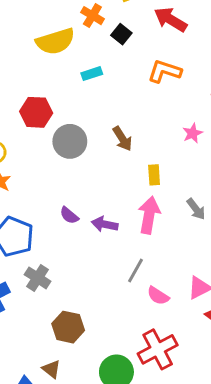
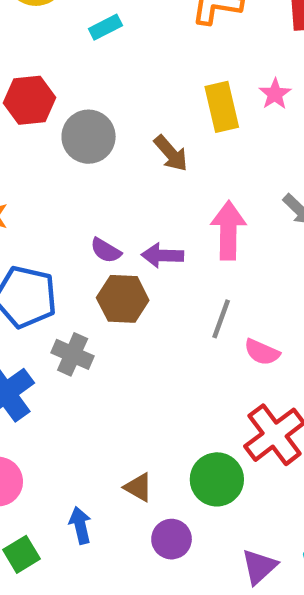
brown arrow: (122, 139) -> (171, 153), moved
yellow rectangle: (154, 175) -> (222, 107), moved, size x1.5
brown hexagon: (68, 327) -> (123, 299), moved
brown triangle: (51, 369) -> (138, 487), moved

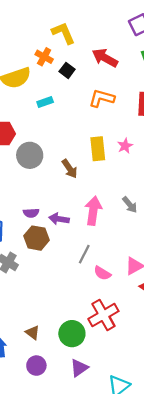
purple semicircle: (106, 250) -> (31, 213), turned -42
purple circle: (172, 539) -> (36, 366), moved
purple triangle: (259, 567) -> (79, 368), moved

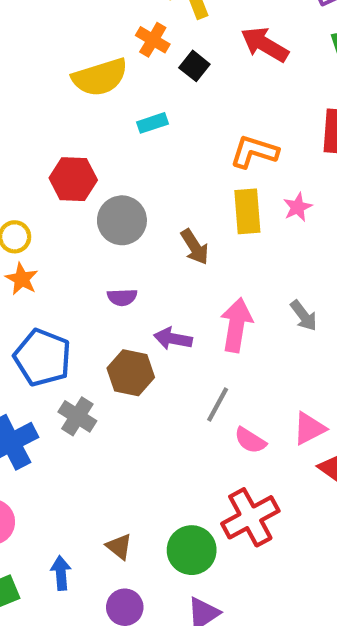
orange L-shape: (102, 98) -> (254, 152), moved
purple semicircle: (31, 213) -> (122, 297), moved

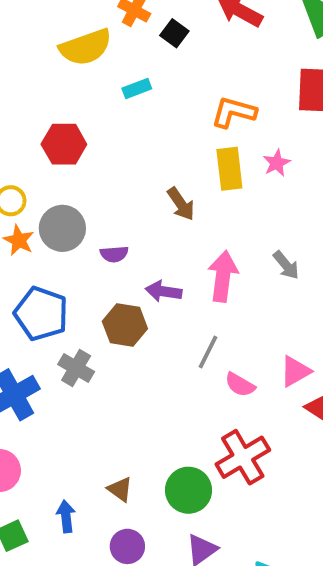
gray circle: (122, 220) -> (62, 228), moved

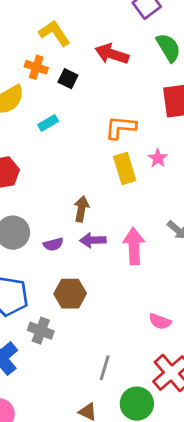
brown arrow: (181, 204) -> (81, 209), moved, turned -125
purple arrow: (164, 291) -> (93, 240), moved
gray line: (208, 352) -> (105, 368), moved

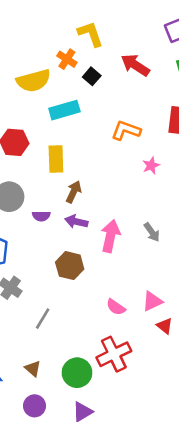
cyan rectangle: (48, 123) -> (64, 110), size x1.6
yellow rectangle: (125, 168) -> (56, 159), moved
brown hexagon: (70, 294) -> (70, 266), moved
gray line: (105, 368) -> (43, 319), moved

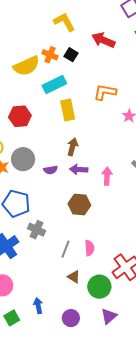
orange cross: (67, 59) -> (50, 55), moved
yellow rectangle: (56, 159) -> (68, 110), moved
pink arrow: (110, 236) -> (107, 176), size x0.7
pink semicircle: (116, 307) -> (89, 248), moved, turned -119
brown triangle: (33, 369) -> (74, 277), moved

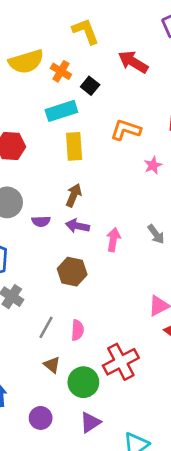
black square: (71, 55) -> (90, 86), moved
yellow semicircle: (26, 66) -> (26, 62), moved

